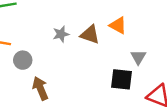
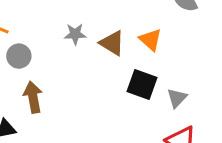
gray triangle: (138, 57) -> (177, 98), moved
black square: (121, 79) -> (142, 85), moved

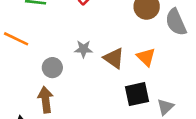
gray circle: (19, 56) -> (52, 68), moved
black square: (142, 85) -> (137, 94), turned -35

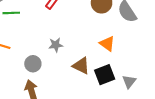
brown triangle: (114, 58) -> (81, 66), moved

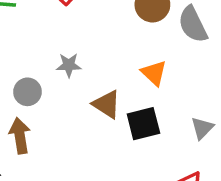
gray triangle: (129, 82) -> (202, 128), moved

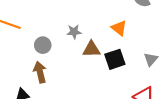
gray star: (69, 65) -> (74, 32), moved
brown triangle: (107, 104) -> (92, 49), turned -30

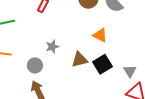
gray star: (74, 32) -> (52, 47), moved
gray triangle: (151, 59) -> (130, 71), moved

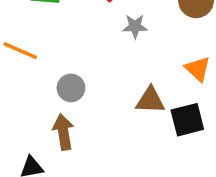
gray star: (52, 47) -> (135, 26), moved

